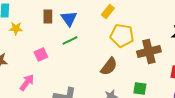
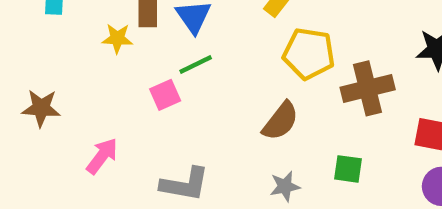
yellow star: (16, 28) -> (117, 38), moved
pink square: (41, 54) -> (165, 95), moved

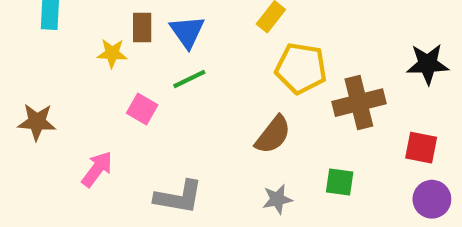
pink square: (165, 95) -> (142, 109), moved, turned -36

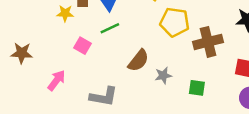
brown semicircle: (273, 135) -> (138, 61), moved
gray star: (277, 199) -> (163, 75), moved

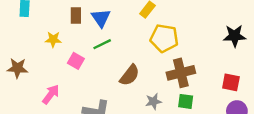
yellow star: (65, 13) -> (53, 39), moved
brown cross: (208, 42) -> (181, 73), moved
gray star: (163, 75) -> (153, 101), moved

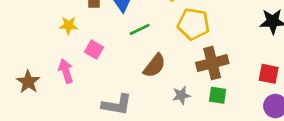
green line: (102, 44) -> (140, 29), moved
brown star: (17, 68) -> (28, 82), moved, turned 30
pink arrow: (51, 94) -> (66, 71), moved, turned -54

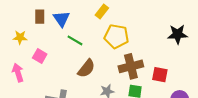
green line: (140, 29) -> (75, 40), turned 56
red square: (269, 74) -> (160, 75), moved

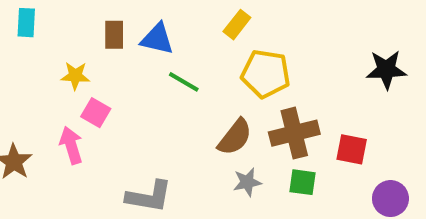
blue triangle: (61, 19) -> (157, 39), turned -42
pink square: (40, 56) -> (96, 113), moved
brown semicircle: (86, 68) -> (235, 137), moved

